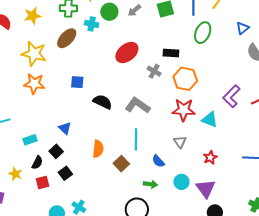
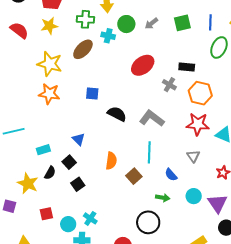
yellow star: (15, 174) -> (28, 183), size x1.5
red square: (42, 183) -> (46, 214), moved

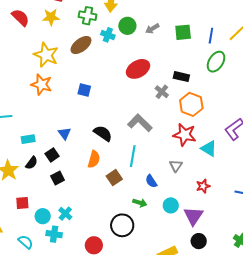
black semicircle: (117, 114) -> (103, 133), moved

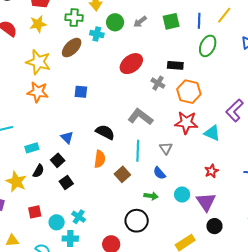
gray triangle: (176, 166) -> (166, 148), moved

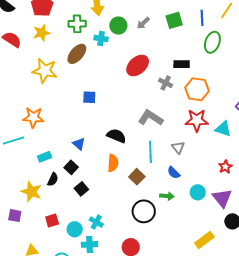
orange star: (38, 92) -> (33, 117), moved
black circle: (137, 221) -> (144, 211), moved

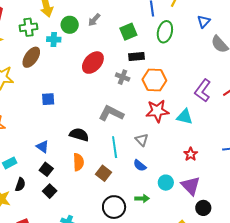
green square: (174, 20) -> (128, 32), moved
black square: (71, 167) -> (46, 169), moved
green arrow: (167, 196) -> (142, 198), moved

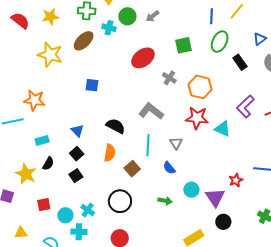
green square: (128, 32) -> (183, 45), moved
black rectangle: (137, 57) -> (240, 62), moved, turned 49
red star: (191, 154) -> (236, 180), moved
black circle: (114, 207) -> (120, 201), moved

